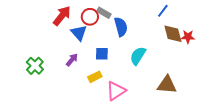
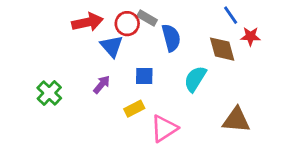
blue line: (163, 11) -> (231, 15), turned -72
red arrow: (62, 16) -> (87, 22), turned 40
brown diamond: (173, 34) -> (222, 49), moved
red star: (188, 37) -> (250, 36), moved

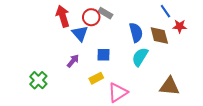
red arrow: (87, 22) -> (63, 16), turned -95
blue semicircle: (171, 38) -> (136, 32), moved
green cross: (49, 93) -> (38, 80), moved

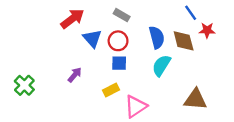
red arrow: (63, 16) -> (72, 19), turned 70
red circle: (91, 17) -> (118, 41), moved
purple arrow: (73, 61) -> (75, 75), moved
green cross: (38, 80) -> (24, 85), moved

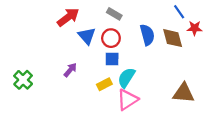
cyan semicircle: (161, 65) -> (126, 78), moved

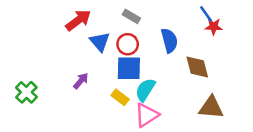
red star: (194, 28) -> (214, 27), moved
brown diamond: (173, 38) -> (197, 67), moved
blue square: (112, 59) -> (129, 68), size x1.5
yellow rectangle: (104, 84) -> (120, 97), turned 64

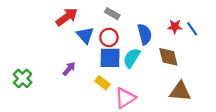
blue line: (206, 14) -> (192, 29), moved
red star: (214, 27) -> (175, 27), moved
cyan semicircle: (145, 90) -> (132, 58), moved

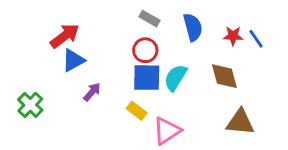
red arrow: (67, 17) -> (65, 36), moved
blue semicircle: (145, 34) -> (193, 27), moved
blue triangle: (85, 35) -> (73, 60), moved, turned 42

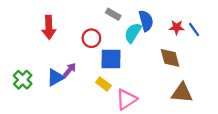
red arrow: (65, 36) -> (49, 27), turned 125
red circle: (145, 50) -> (91, 38), moved
blue triangle: (73, 60) -> (55, 78), moved
cyan semicircle: (175, 78) -> (133, 33), moved

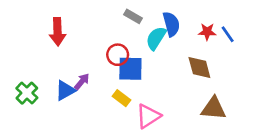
red circle: (91, 38) -> (118, 55), moved

